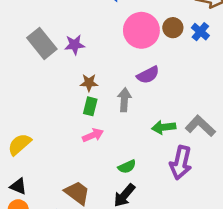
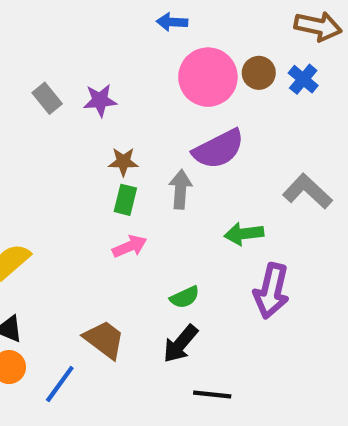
gray rectangle: (42, 43) -> (47, 98), size x0.6
purple semicircle: (148, 75) -> (219, 149), size x1.4
gray L-shape: (200, 126) -> (307, 191), moved

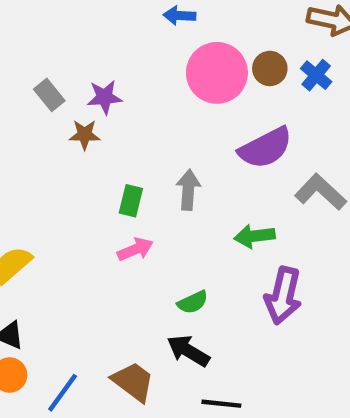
purple semicircle: (219, 149) -> (265, 148), moved
brown star: (123, 162) -> (85, 135), moved
brown trapezoid: (104, 340) -> (133, 382), moved
black arrow: (180, 344) -> (188, 351), turned 81

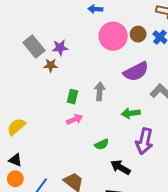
gray rectangle: (49, 95) -> (34, 47), size x1.5
black arrow: (188, 351) -> (120, 167), moved

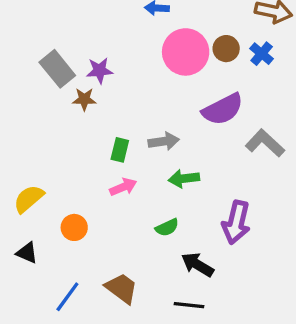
gray arrow: (100, 91) -> (164, 141), turned 78
green arrow: (131, 113) -> (184, 179), moved
orange circle: (15, 179) -> (74, 227), moved

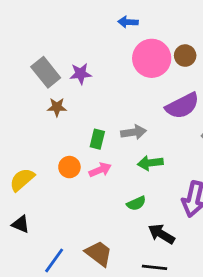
brown star: (84, 99) -> (57, 107), moved
orange circle: (74, 227) -> (69, 167), moved

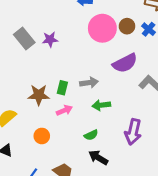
brown star: (57, 107) -> (39, 95), moved, size x1.5
orange circle: (69, 167) -> (42, 136), moved
black arrow: (161, 234) -> (98, 158), moved

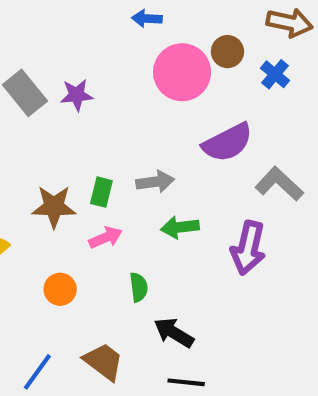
brown circle: (127, 26) -> (228, 52), moved
purple arrow: (133, 132) -> (248, 248), moved
green semicircle: (91, 135) -> (139, 287), moved, turned -72

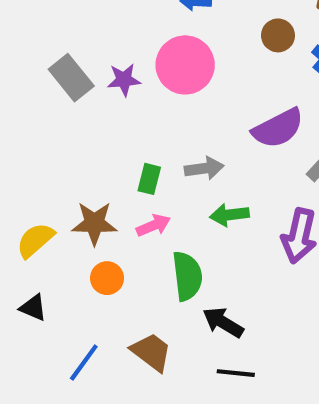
pink circle: (182, 72) -> (185, 65), moved
brown star: (54, 207) -> (94, 223), moved
green semicircle: (139, 287) -> (187, 276), size x1.6

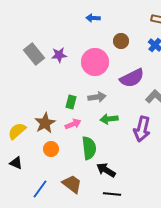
brown circle: (278, 35) -> (121, 41), moved
pink circle: (185, 65) -> (95, 62), moved
brown star: (94, 223) -> (45, 123), turned -30

